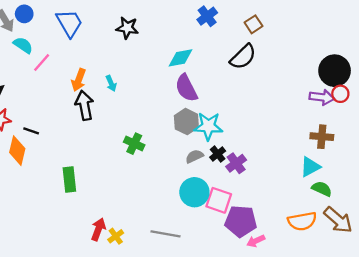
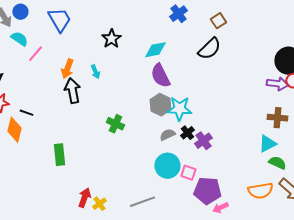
black star: (127, 28) -> (111, 39), moved, turned 30
pink square: (219, 200) -> (188, 173), size x0.7
gray line: (165, 234) -> (142, 202), turned -30

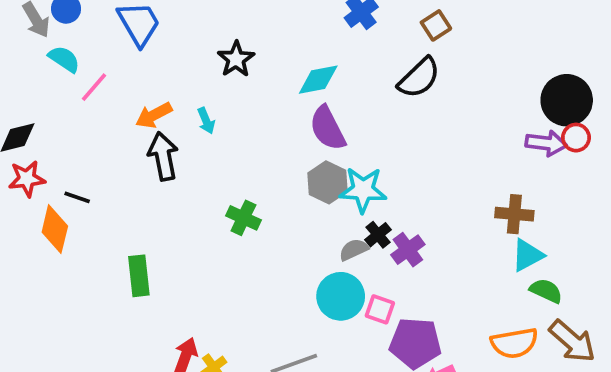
orange arrow: (67, 69) -> (154, 115), turned 42
brown cross: (277, 118) -> (514, 214), moved
gray semicircle: (167, 135) -> (354, 250), moved

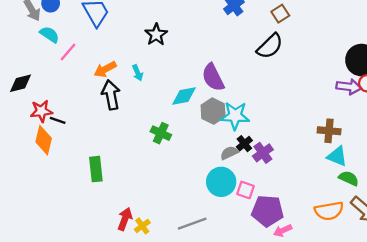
cyan diamond: (318, 80) -> (184, 96), moved
red star: (27, 179) -> (41, 111), moved
cyan triangle: (527, 255) -> (337, 156), turned 50

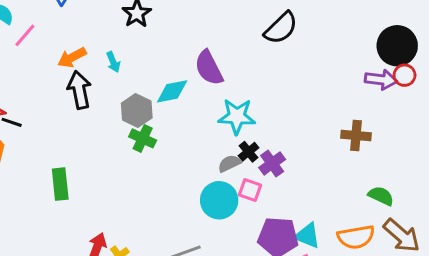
gray hexagon: (213, 111) -> (137, 110), moved
cyan triangle: (337, 156) -> (307, 236), moved
pink square: (246, 190) -> (250, 190), moved

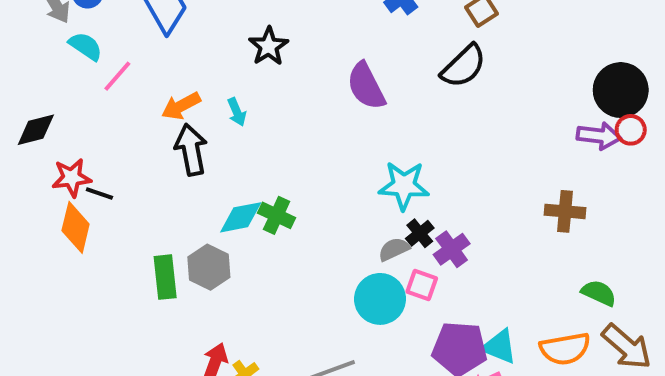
purple semicircle: (209, 68) -> (366, 86), moved
cyan diamond: (172, 91) -> (241, 217), moved
gray hexagon: (137, 110) -> (209, 267), moved

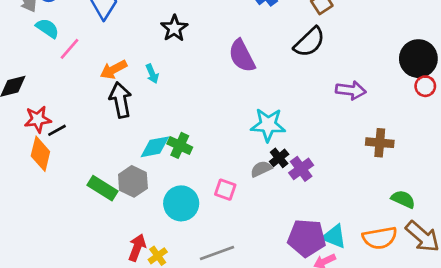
purple arrow: (599, 136) -> (351, 90), moved
black line: (99, 193) -> (57, 130), turned -48
green rectangle: (165, 277) -> (103, 188), turned -52
pink square: (422, 285) -> (225, 190), moved
cyan circle: (380, 299) -> (181, 203), moved

